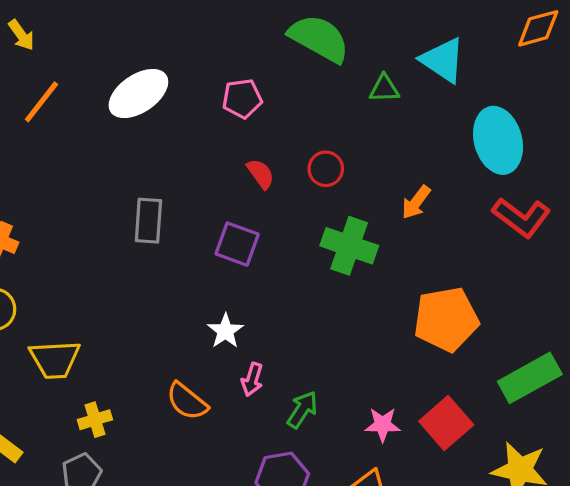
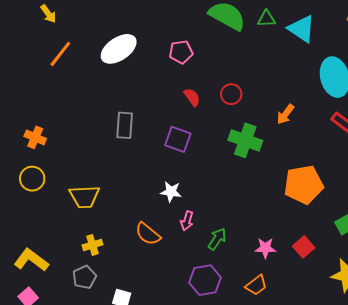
green triangle: (384, 89) -> (266, 19), moved
white star: (225, 331) -> (171, 192), turned -30
yellow trapezoid: (55, 359) -> (84, 197), moved
red square: (446, 423) -> (304, 247), size x0.7

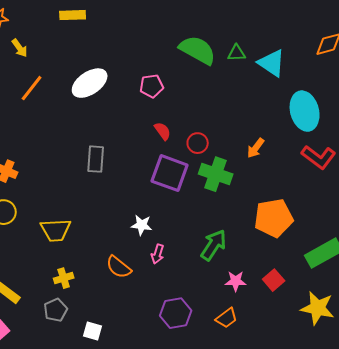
red circle: (231, 94) -> (198, 143), moved
purple square: (178, 139) -> (170, 173), moved, size x1.4
green arrow: (217, 239) -> (214, 245), moved, size x1.4

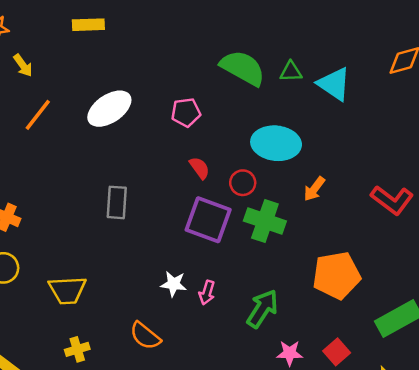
cyan ellipse: (305, 111) -> (276, 143), moved, turned -69
pink arrow: (158, 254) -> (207, 293), moved

